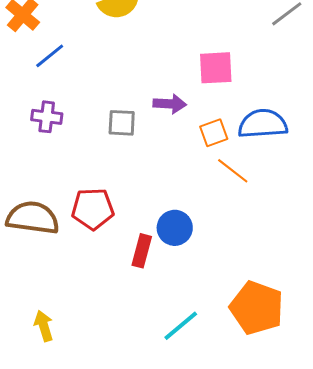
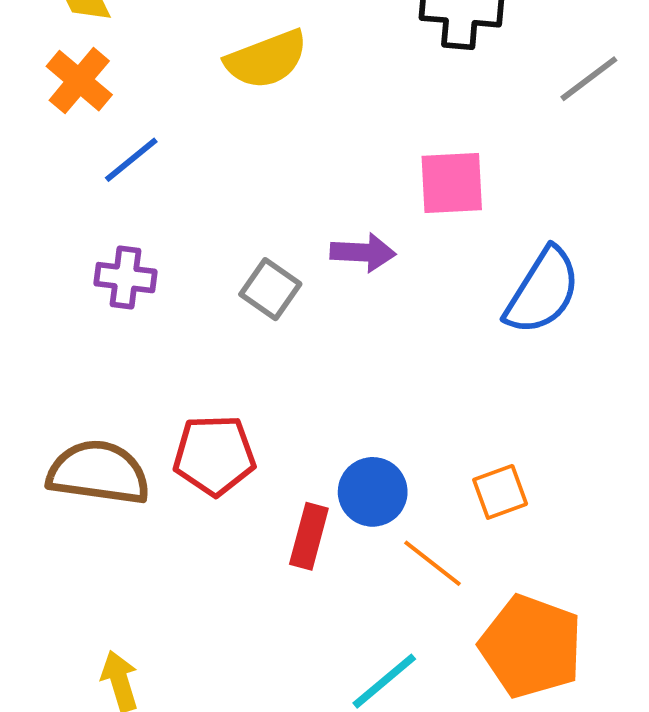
gray square: (122, 123) -> (270, 289), turned 32
blue semicircle: (263, 124) -> (543, 291), turned 126
orange square: (214, 133) -> (500, 492), moved
orange line: (233, 171) -> (433, 563), moved

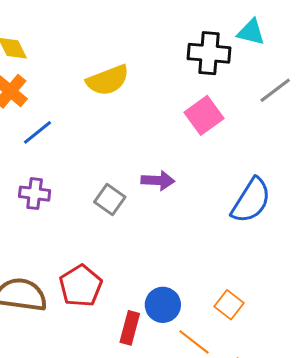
pink square: (452, 183) -> (204, 115), moved, turned -33
red pentagon: (214, 455) -> (81, 286), turned -30
orange square: (500, 492) -> (229, 305), turned -32

